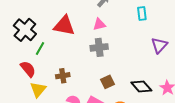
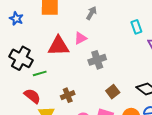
cyan rectangle: (142, 13) -> (136, 27), moved
pink triangle: (99, 24) -> (80, 38), moved
green line: (40, 49) -> (40, 73), turned 56

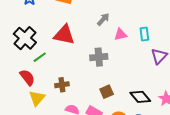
gray arrow: (91, 13) -> (103, 19), moved
pink triangle: (80, 38) -> (120, 34), moved
green line: (40, 73) -> (40, 57), turned -32

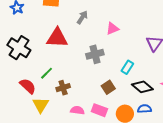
gray arrow: (103, 19) -> (82, 17), moved
cyan rectangle: (144, 34) -> (127, 67), moved, turned 48
green line: (40, 57) -> (47, 73), moved

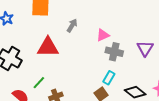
gray cross: (95, 54) -> (114, 52), moved, turned 30
cyan rectangle: (127, 67) -> (109, 78), moved

